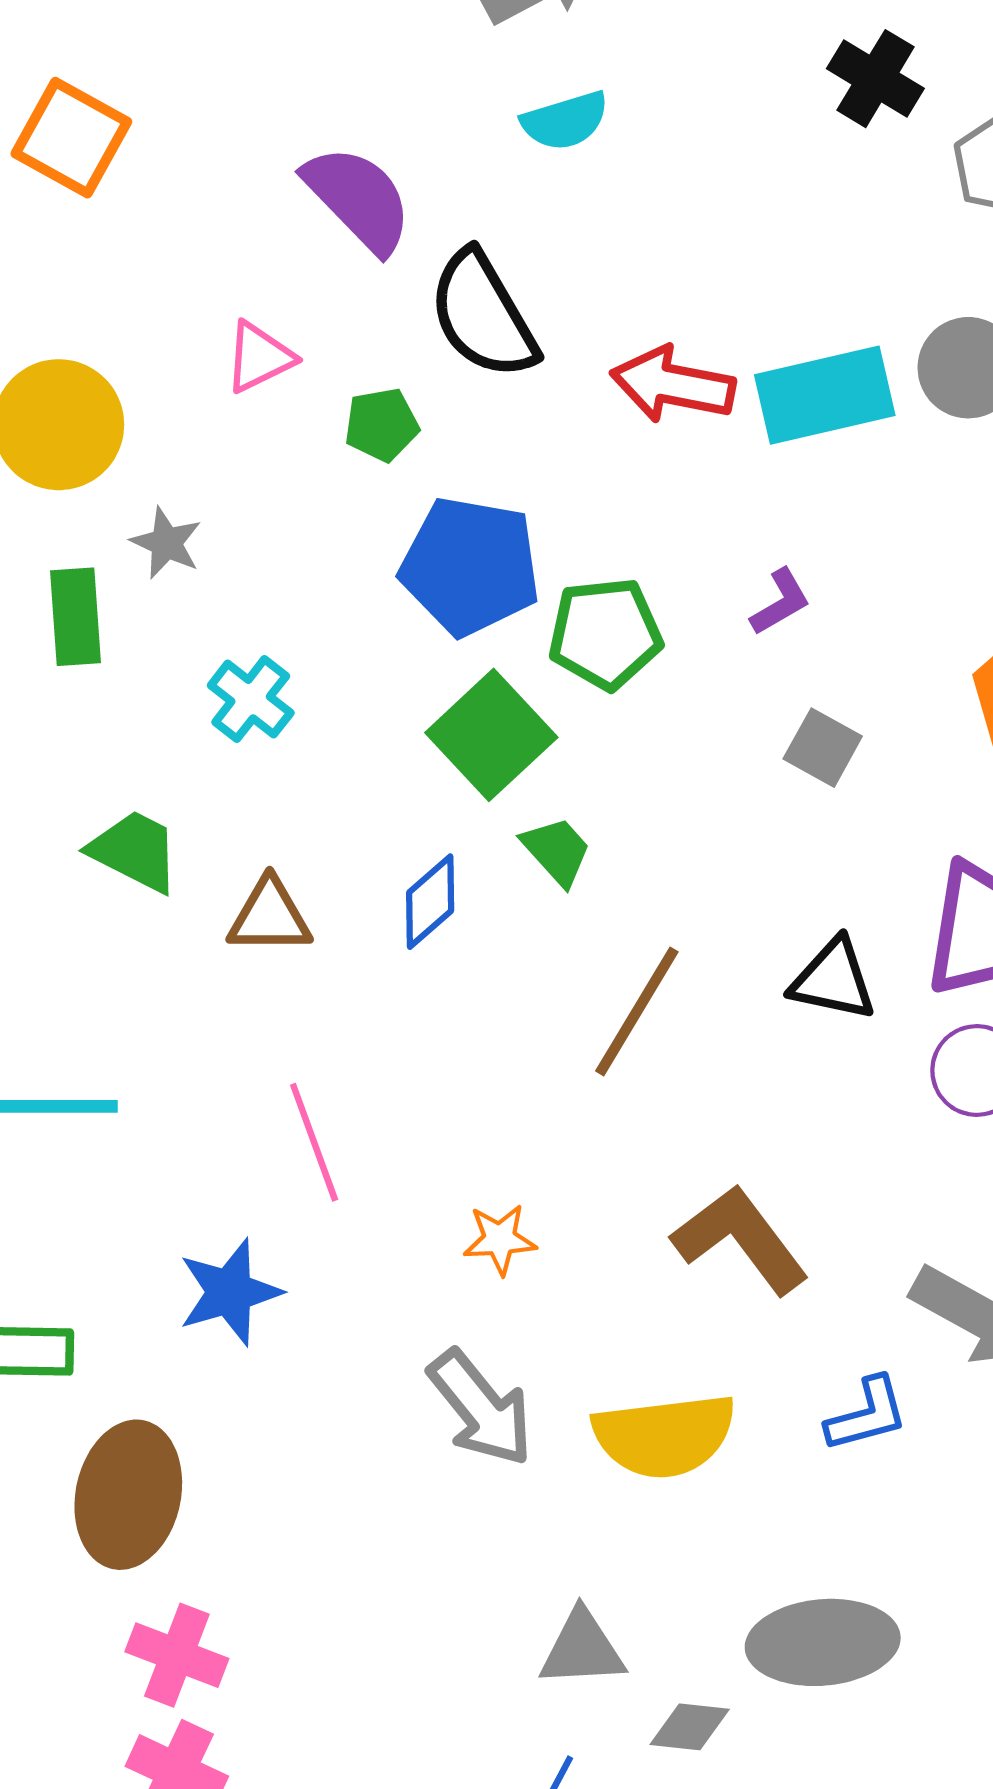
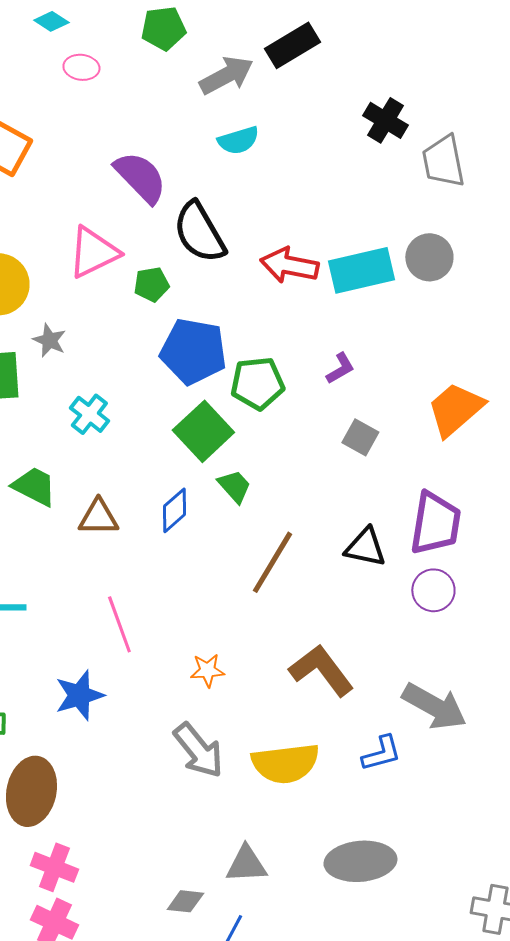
pink triangle: (259, 357) -> (93, 252), size x1.5
gray diamond: (690, 1727) -> (185, 901), moved

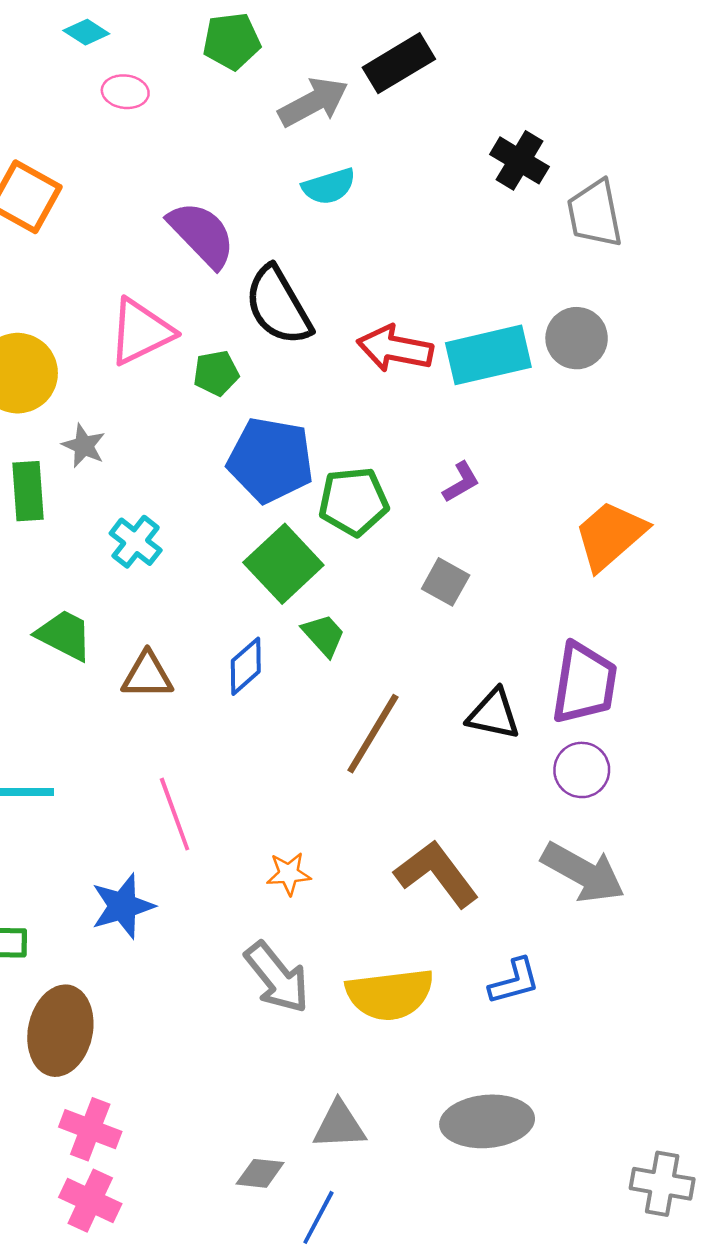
gray square: (360, 437) -> (446, 582), moved
gray arrow: (434, 706) -> (583, 872), moved

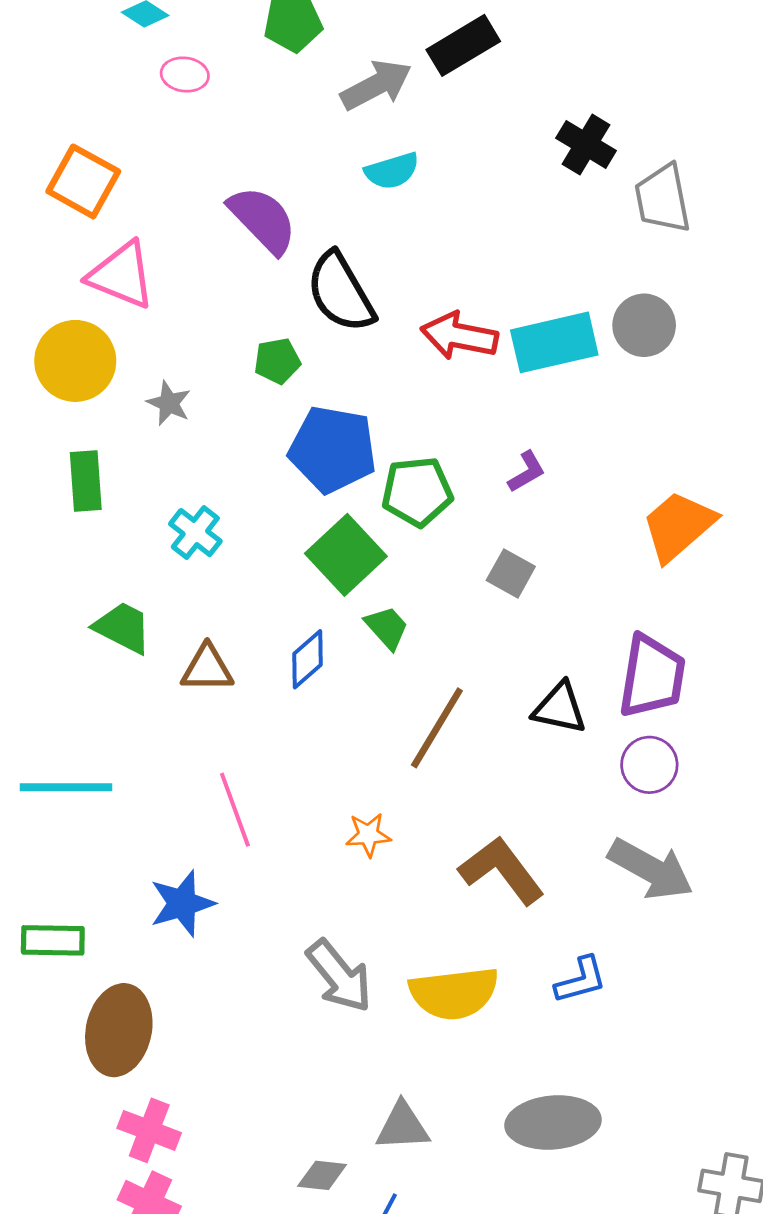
pink triangle: (141, 332) -> (121, 275), moved, turned 48
gray star: (84, 446) -> (169, 403), moved
orange star: (289, 874) -> (368, 835), moved

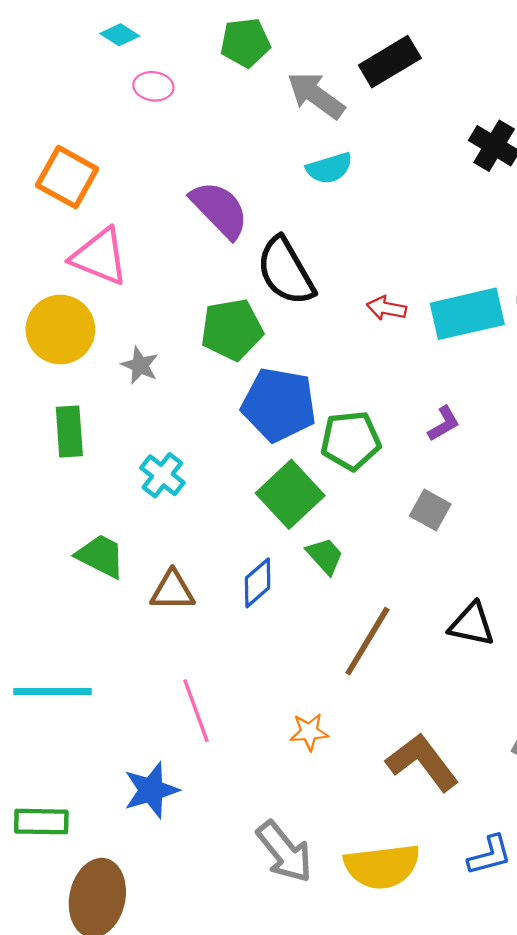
gray arrow: (376, 85) -> (316, 95), turned -116
red arrow: (459, 336) -> (387, 308), size x0.6
green pentagon: (277, 361) -> (232, 330), size x1.6

